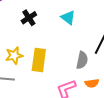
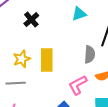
cyan triangle: (68, 18) -> (79, 14), moved, turned -49

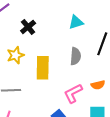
gray semicircle: (90, 54) -> (75, 56), moved
yellow star: (22, 59) -> (15, 55), moved

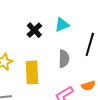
black cross: (28, 27) -> (34, 30), moved

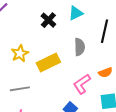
yellow rectangle: (32, 72) -> (48, 63), turned 70

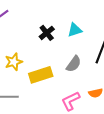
gray semicircle: (80, 47) -> (74, 64), turned 30

